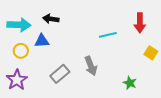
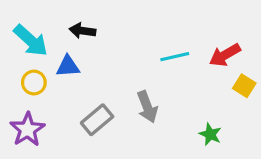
red arrow: (140, 23) -> (225, 55), moved, turned 60
cyan arrow: (19, 25) -> (31, 40), turned 40

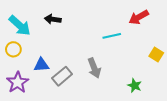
red arrow: (225, 55) -> (139, 17), moved
blue triangle: (68, 66) -> (41, 65), moved
yellow circle: (34, 83) -> (13, 49), moved

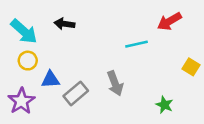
yellow circle: (13, 49) -> (28, 61), moved

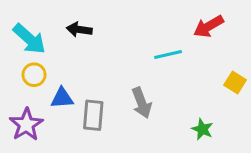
gray rectangle: (76, 93) -> (93, 115), turned -45

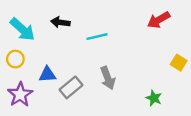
cyan line: (168, 54) -> (97, 37), moved
yellow circle: (34, 75) -> (15, 59), moved
gray rectangle: (93, 115) -> (71, 87), turned 45

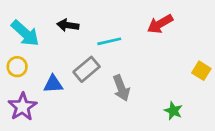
red arrow: (159, 20) -> (160, 24), moved
gray rectangle: (71, 87) -> (87, 69), moved

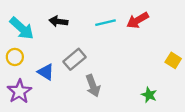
cyan line: (109, 41) -> (105, 23), moved
blue triangle: (53, 84) -> (46, 72), turned 36
gray arrow: (121, 88) -> (93, 86), moved

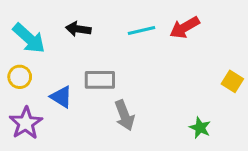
gray rectangle: (74, 59) -> (100, 80), turned 40

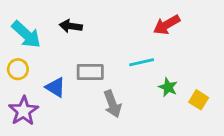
cyan line: (141, 31) -> (142, 62), moved
yellow square: (232, 81) -> (199, 100), moved
green star: (200, 128) -> (168, 87), moved

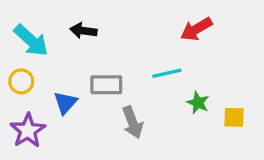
blue triangle: (55, 87) -> (65, 103), turned 40
yellow square: (199, 100) -> (234, 117), turned -30

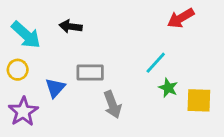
red arrow: (196, 29) -> (181, 18), moved
cyan line: (167, 73) -> (156, 63), moved, turned -35
yellow square: (234, 117) -> (199, 100), size x1.4

